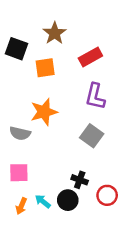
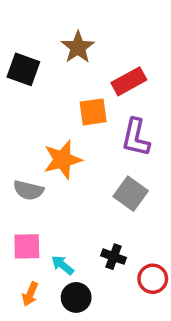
orange square: (45, 68) -> (93, 112), moved
black circle: (68, 200) -> (76, 297), moved
cyan arrow: (43, 201) -> (63, 265), moved

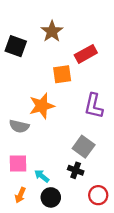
purple L-shape: (136, 137) -> (94, 106), moved
gray square: (131, 194) -> (84, 147), moved
red circle: (153, 279) -> (98, 195), moved

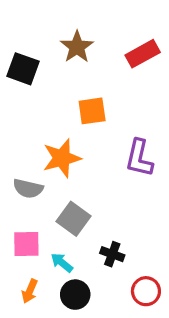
red rectangle: (86, 54) -> (143, 54), moved
gray square: (84, 147) -> (74, 219), moved

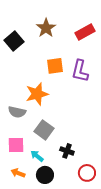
black square: (23, 69) -> (14, 41), turned 30
purple L-shape: (139, 158) -> (80, 71), moved
orange arrow: (30, 291) -> (18, 173), turned 88

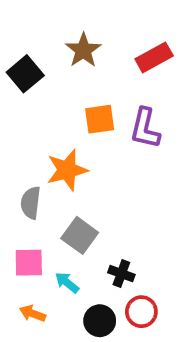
gray semicircle: (17, 112) -> (31, 203), turned 84
red circle: (87, 173) -> (141, 312), moved
black circle: (45, 175) -> (100, 321), moved

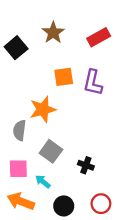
black cross: (121, 274) -> (86, 165), moved
red circle: (141, 312) -> (101, 204), moved
orange arrow: (32, 313) -> (21, 201), size x1.6

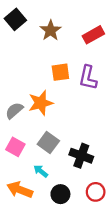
black square: (16, 48) -> (15, 19), moved
gray semicircle: (20, 130) -> (14, 111), moved, turned 42
black cross: (86, 165) -> (81, 156), size x1.5
pink square: (18, 169) -> (15, 147), moved, turned 30

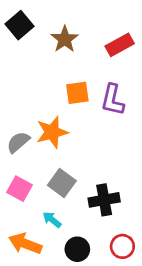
black cross: (81, 156) -> (104, 200), turned -30

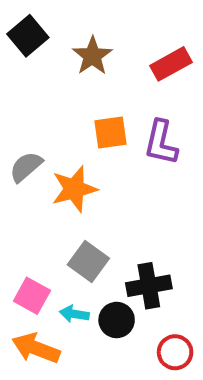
gray semicircle: (18, 142) -> (26, 167), moved
pink square: (20, 189) -> (32, 296), moved
cyan arrow: (52, 220) -> (74, 314), turned -30
black circle: (77, 249) -> (117, 320), moved

